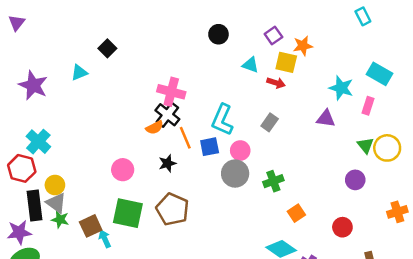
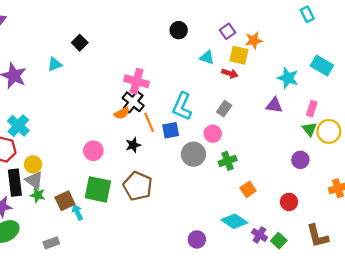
pink rectangle: (368, 106) -> (312, 109), moved
pink circle: (240, 151) -> (213, 134), moved

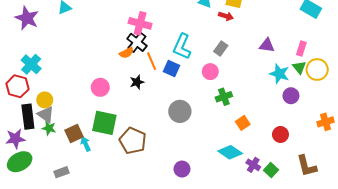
cyan star: (288, 78) -> (279, 74), moved
blue square: (171, 130) -> (171, 68), turned 35
gray circle: (193, 154) -> (180, 111), moved
brown pentagon: (138, 186) -> (133, 141), moved
purple circle: (197, 239) -> (182, 169), moved

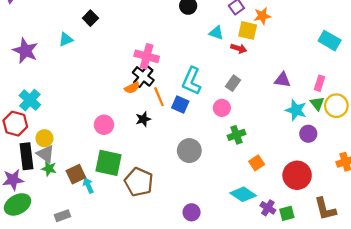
red circle: (280, 134) -> (297, 175), size x1.6
green square: (271, 170) -> (287, 213), turned 32

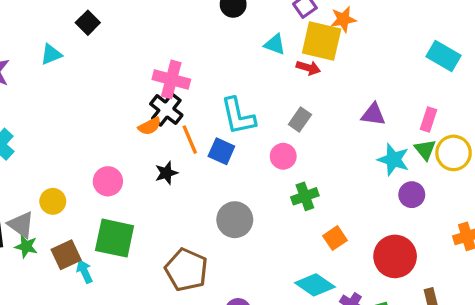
yellow square: (248, 30) -> (322, 41), size x1.4
cyan L-shape: (192, 81) -> (238, 116), turned -36
yellow circle: (44, 138) -> (53, 201), moved
brown pentagon: (139, 182) -> (186, 270), moved

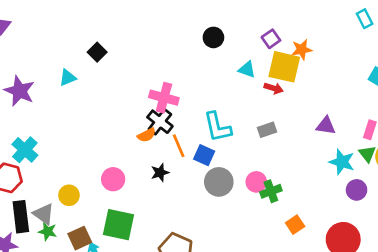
gray rectangle: (300, 120) -> (267, 130), turned 36
pink circle: (283, 156) -> (256, 182), moved
gray circle: (235, 220) -> (219, 182), moved

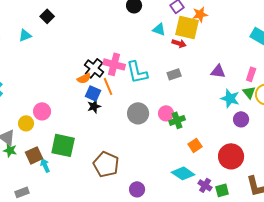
pink cross: (164, 98) -> (114, 64), moved
blue square: (204, 155) -> (93, 93), moved
pink circle: (113, 179) -> (42, 111), moved

